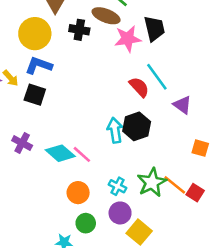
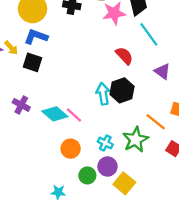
cyan line: (157, 77) -> (149, 34), moved
orange line: (175, 185) -> (156, 122), moved
green circle: (86, 223) -> (87, 175), moved

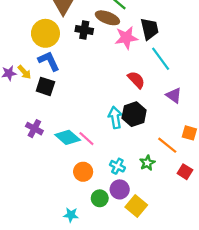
blue L-shape: (36, 37) -> (49, 61), turned 45
green star: (135, 140) -> (147, 163), size x0.6

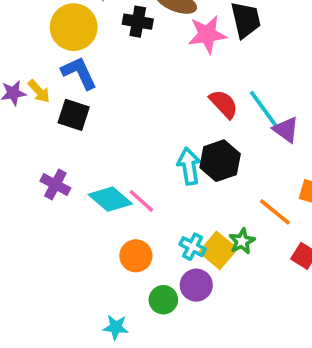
cyan line: (161, 59) -> (264, 109), moved
yellow square: (136, 206) -> (218, 250), moved

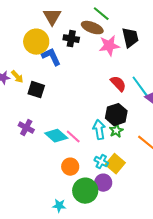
blue L-shape: (79, 73) -> (51, 57), moved
cyan arrow: (189, 166) -> (99, 130), moved
green star: (242, 241) -> (116, 131), moved
green circle: (163, 300) -> (85, 191), size x1.6

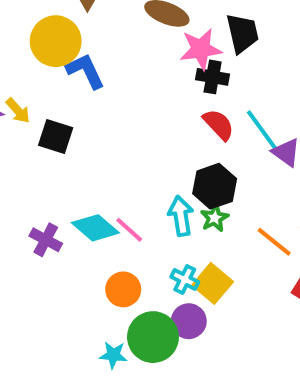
black cross: (71, 39) -> (213, 77), moved
purple cross: (26, 128) -> (46, 240), moved
cyan star: (59, 206) -> (113, 355), moved

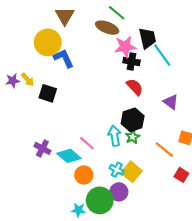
cyan line: (262, 131) -> (162, 55), moved
cyan diamond: (95, 228) -> (69, 156), moved

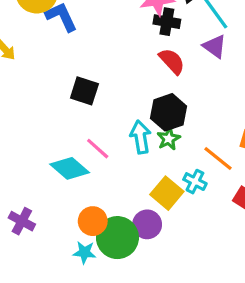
black square: (48, 93) -> (84, 91), moved
purple triangle: (171, 102) -> (215, 46), moved
purple cross: (42, 148) -> (22, 221), moved
cyan cross: (117, 170) -> (195, 182), moved
orange circle: (84, 175) -> (93, 221), moved

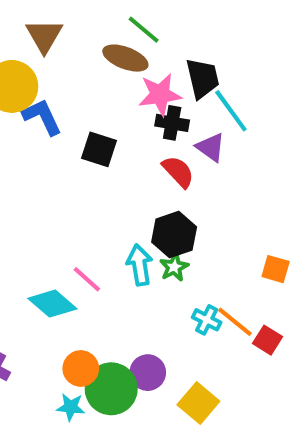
purple triangle: (215, 46) -> (211, 147), moved
black square: (84, 91) -> (99, 149), moved
orange line: (218, 158) -> (235, 322), moved
yellow square: (167, 193) -> (198, 403), moved

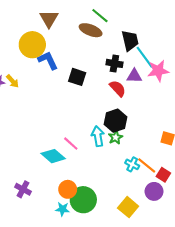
pink star: (160, 95) -> (158, 71), moved
purple triangle: (211, 147) -> (134, 76), turned -35
purple circle: (148, 373) -> (154, 191), moved

